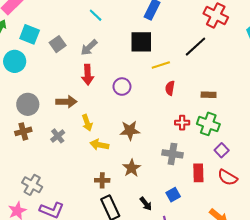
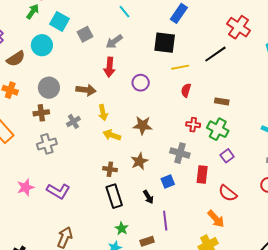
red semicircle: (228, 177) -> (228, 193), moved
gray cross: (32, 185) -> (47, 144), moved, turned 36
blue square: (173, 195) -> (168, 182), moved

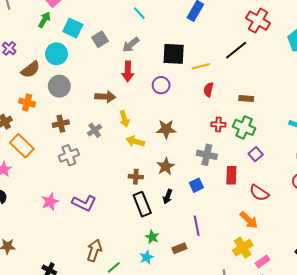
black square: (165, 43) -> (174, 54), moved
gray circle: (49, 88) -> (59, 86), moved
black arrow: (148, 197) -> (168, 197), moved, turned 56

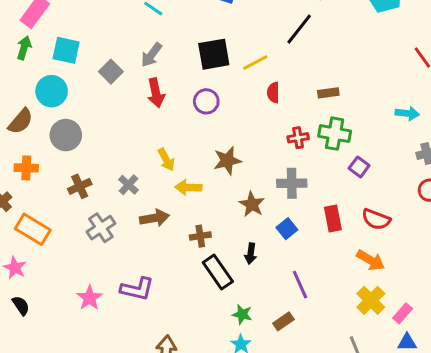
gray square: (100, 39) -> (111, 72), moved
brown arrow: (105, 97) -> (154, 218), moved
brown star: (166, 166) -> (252, 204), moved
red rectangle: (231, 175) -> (333, 219), moved

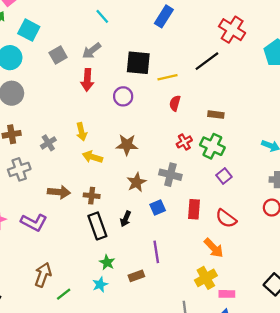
red cross: (298, 138) -> (184, 142), turned -35
brown arrow: (154, 218) -> (59, 192), moved
pink rectangle: (403, 313) -> (227, 294), turned 35

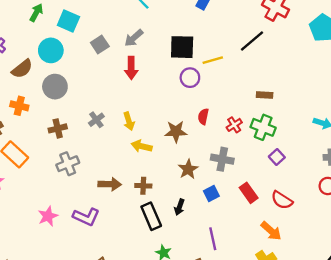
purple circle: (123, 96) -> (190, 78), moved
red semicircle: (175, 103) -> (203, 117), moved
gray cross: (48, 143) -> (96, 120), moved
red rectangle: (194, 209) -> (249, 193), turned -36

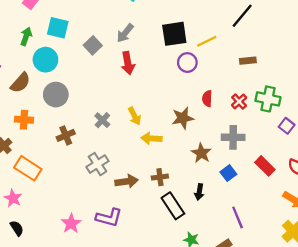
green arrow: (36, 13) -> (26, 36), moved
brown rectangle: (265, 95) -> (248, 61), moved
gray cross: (68, 164) -> (97, 164), moved

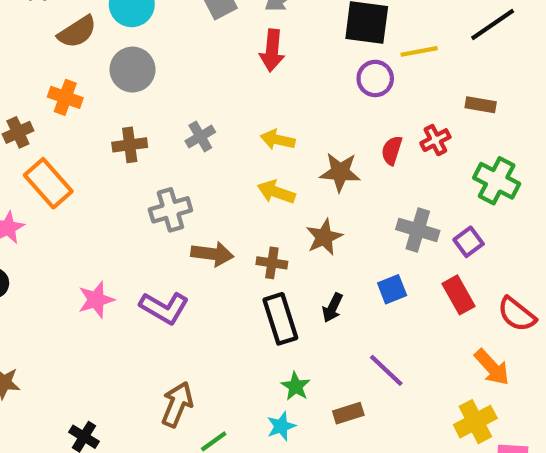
red cross: (239, 101) -> (435, 140), moved
yellow arrow: (135, 116) -> (278, 140), moved, turned 114
purple square: (287, 126) -> (469, 242), moved
brown star: (201, 153) -> (324, 237), moved
purple line: (238, 217) -> (386, 370), turned -40

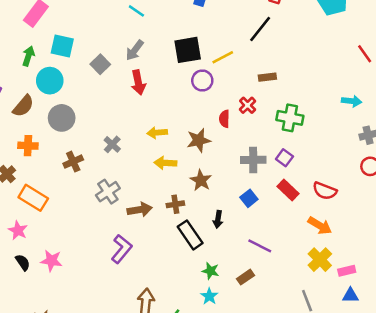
pink star: (96, 300) -> (51, 261), moved, turned -30
purple L-shape: (164, 308) -> (122, 249), turned -64

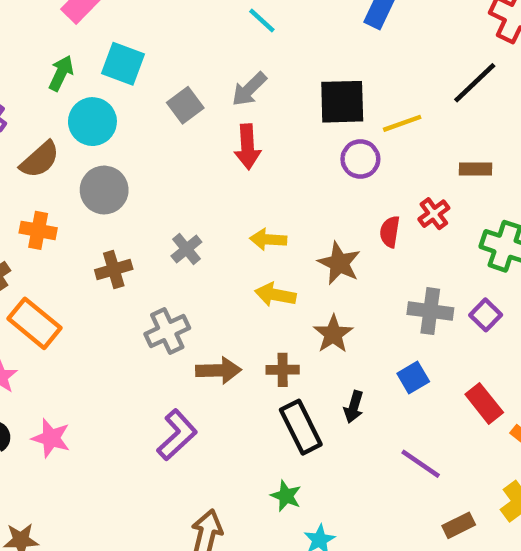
brown star: (199, 140) -> (339, 263), turned 30
red rectangle: (288, 190) -> (484, 403), moved
green star: (211, 271) -> (286, 496), moved
brown rectangle: (246, 277) -> (459, 525), moved

